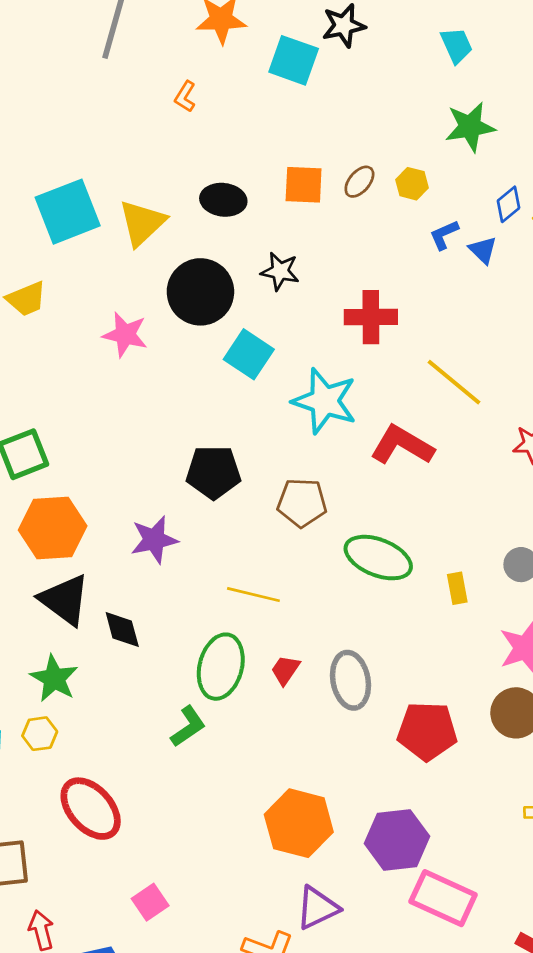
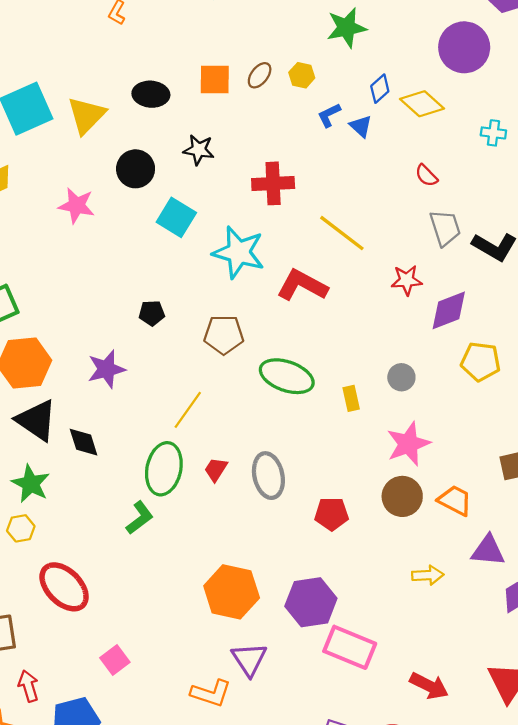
black circle: (200, 292) -> (136, 169), size x0.7
black pentagon: (213, 472) -> (152, 313), size x0.6
yellow line: (253, 595) -> (188, 410), turned -66
red pentagon: (427, 731) -> (332, 514), size x0.7
purple triangle: (317, 908) -> (249, 659), turned -36

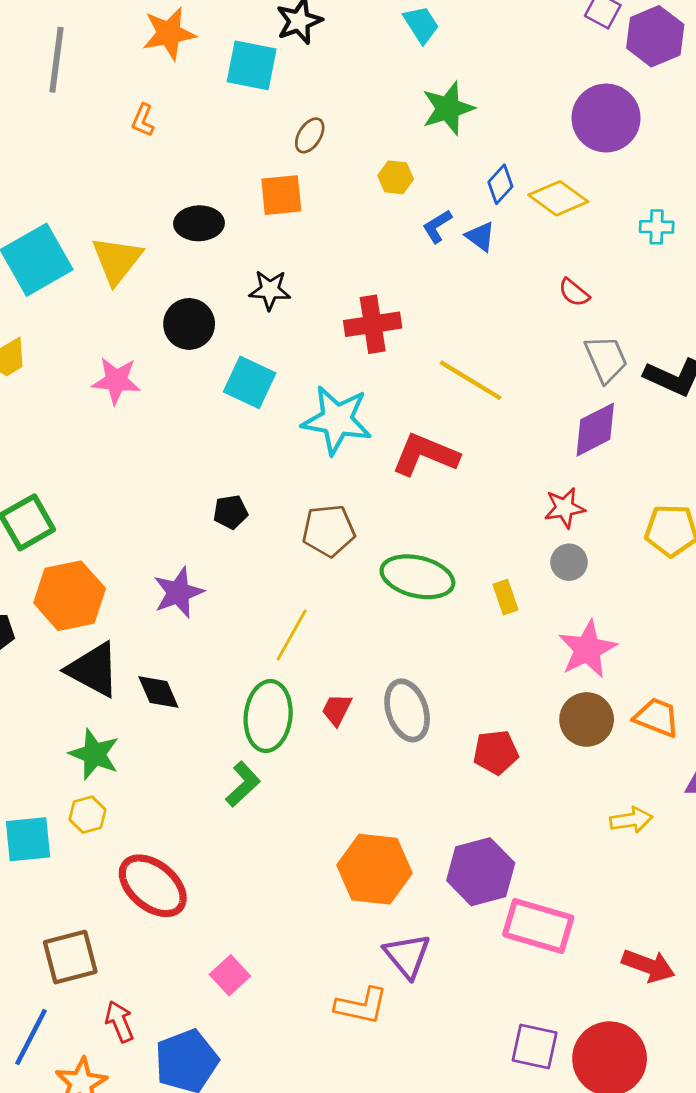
brown ellipse: (260, 75) -> (310, 135), moved
red star: (407, 280) -> (565, 508), moved
purple diamond: (449, 310) -> (595, 430), moved

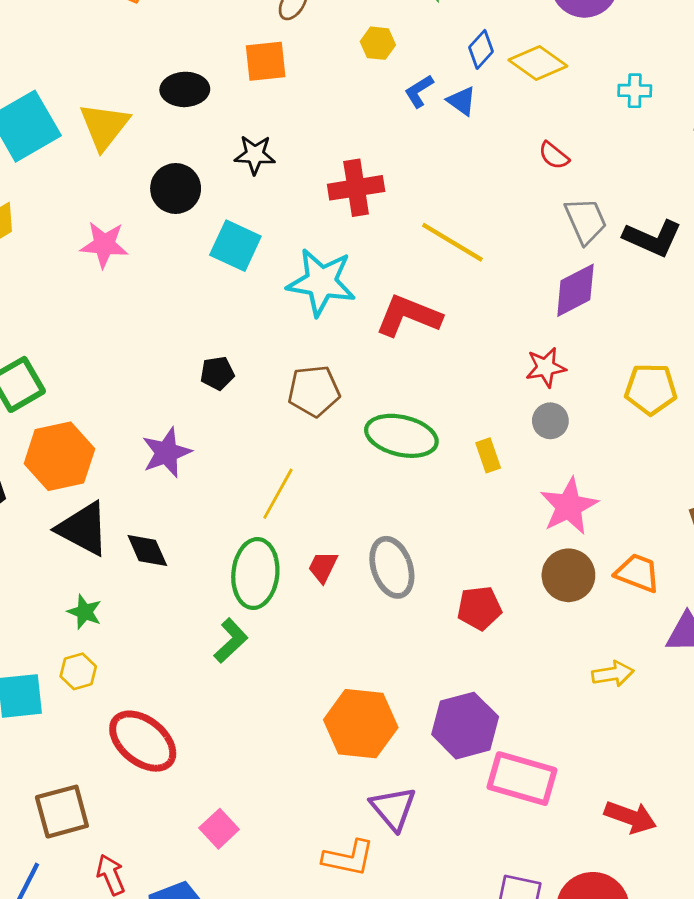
green star: (94, 754) -> (85, 612), size x0.7

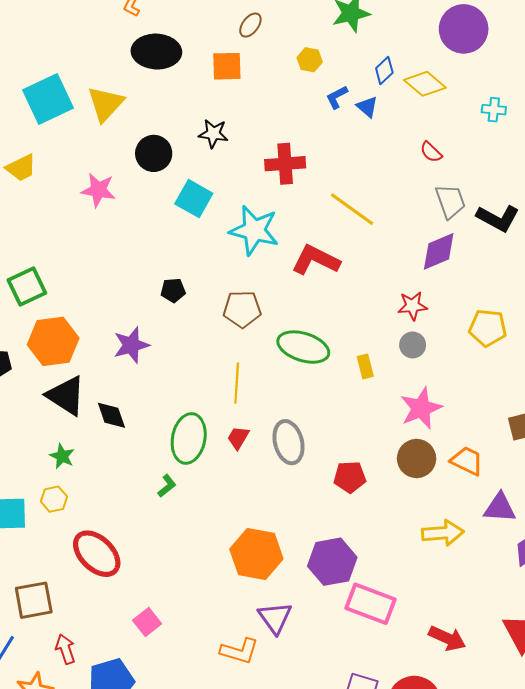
black ellipse: (185, 89) -> (156, 52), moved, size x1.4
yellow line: (278, 494) -> (237, 383), moved, turned -30
green L-shape: (231, 641) -> (167, 486), size x0.7
yellow arrow: (613, 674) -> (443, 533), size x1.4

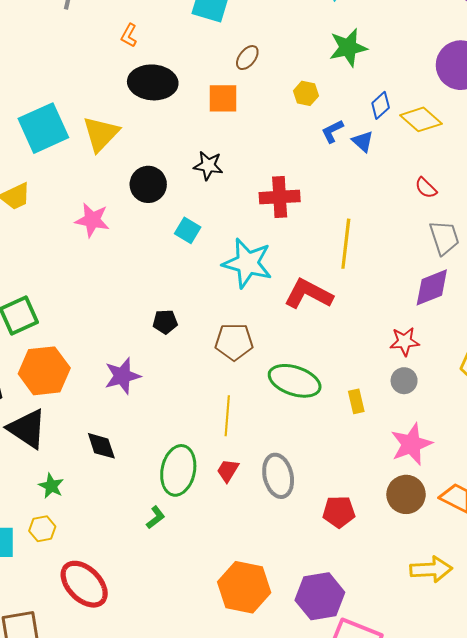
cyan square: (194, 199) -> (188, 230), size x0.7
yellow line: (352, 209) -> (346, 244), turned 60
black triangle: (66, 396) -> (27, 429), moved

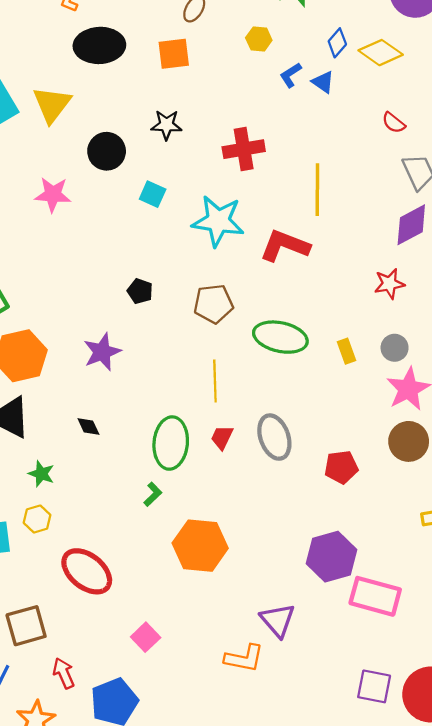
black pentagon: (165, 322) -> (140, 291), turned 30
gray circle: (404, 381) -> (395, 348), moved
black diamond: (101, 446) -> (88, 427), size x0.7
orange hexagon: (244, 587) -> (200, 546), moved

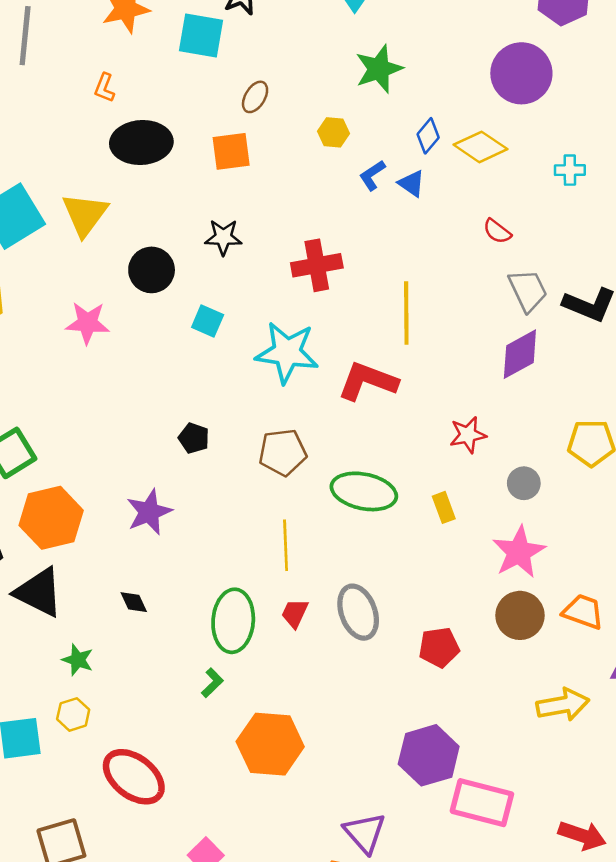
red star: (389, 284) -> (468, 435), moved
gray circle: (395, 348) -> (524, 483), moved

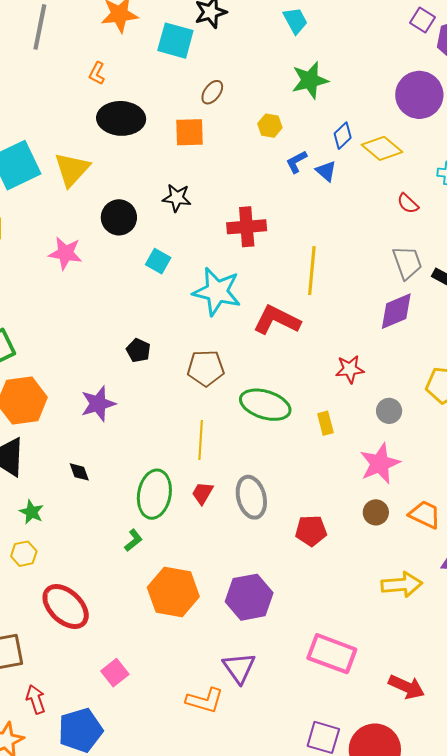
red semicircle: (497, 231) -> (408, 203), moved
brown circle: (520, 615) -> (376, 512), size x0.7
purple hexagon: (429, 755) -> (249, 597), moved

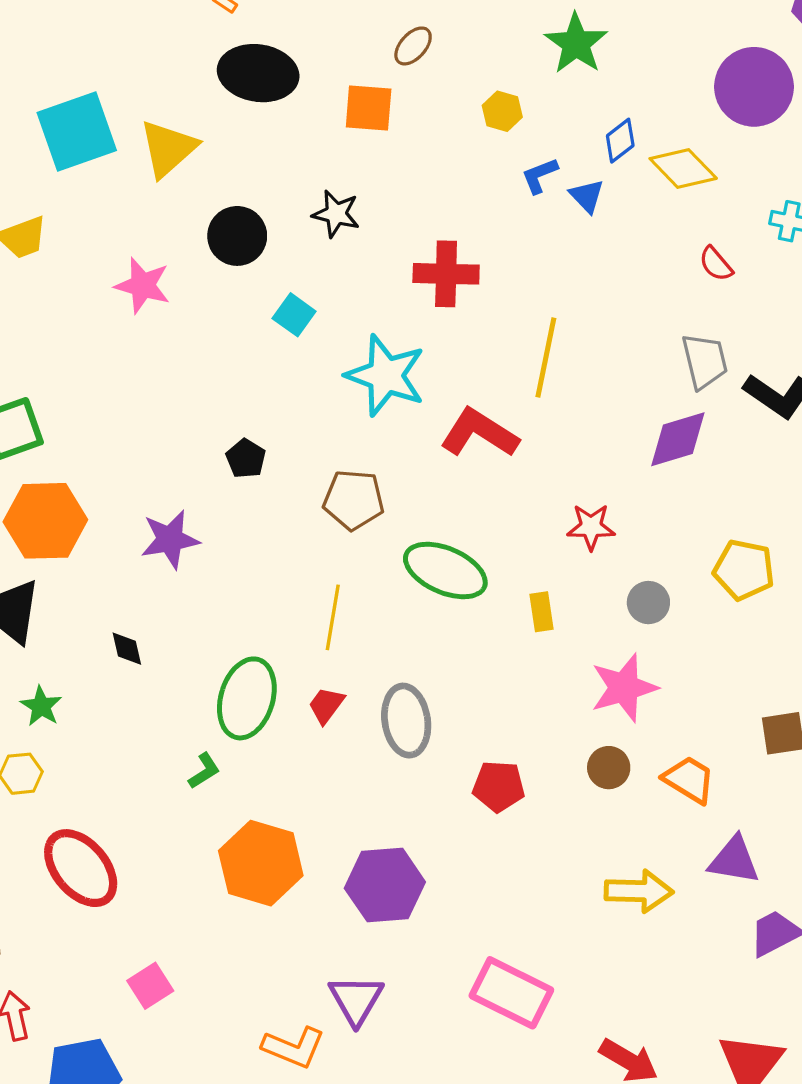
green star: (310, 80) -> (576, 43), turned -30

